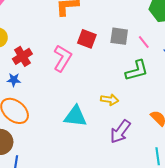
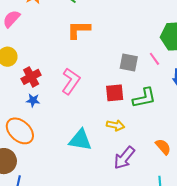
red square: (87, 39) -> (115, 93), moved, turned -30
pink line: (144, 42) -> (154, 59), moved
blue star: (14, 80) -> (33, 100), moved

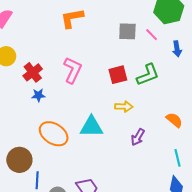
gray square: (129, 63) -> (127, 31), moved
orange ellipse: (20, 131) -> (54, 134), moved
purple arrow: (124, 158) -> (138, 137), size x0.7

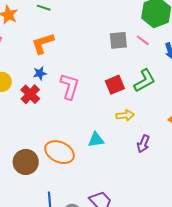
orange L-shape: (72, 18) -> (43, 43), moved
blue star: (38, 95) -> (40, 73), moved
cyan triangle: (91, 127) -> (96, 140), size x0.7
brown circle: (19, 160) -> (26, 162), moved

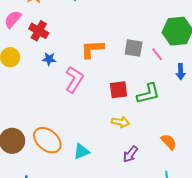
orange L-shape: (43, 43) -> (92, 49), moved
red cross: (30, 94) -> (39, 31), moved, turned -30
cyan triangle: (96, 140) -> (81, 151), moved, turned -30

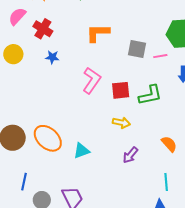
orange L-shape: (92, 49) -> (98, 33), moved
pink line: (157, 54) -> (160, 56), turned -64
pink L-shape: (74, 79) -> (92, 80), moved

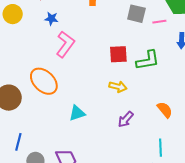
pink L-shape: (92, 80) -> (65, 44), moved
orange ellipse: (48, 138) -> (44, 81), moved

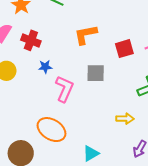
gray square: (136, 14) -> (96, 73), moved
red square: (118, 54) -> (124, 49), moved

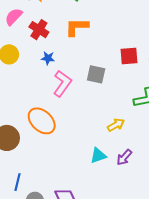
orange L-shape: (86, 35) -> (77, 27), moved
yellow arrow: (125, 119) -> (116, 125), turned -42
cyan triangle: (91, 153) -> (98, 156), moved

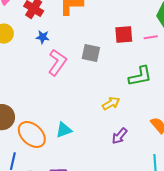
orange ellipse: (42, 121) -> (32, 134), moved
cyan triangle: (98, 156) -> (64, 130), moved

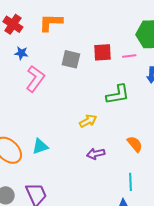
gray square: (91, 53) -> (71, 59), moved
purple arrow: (119, 136) -> (96, 154), turned 36

